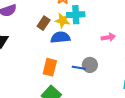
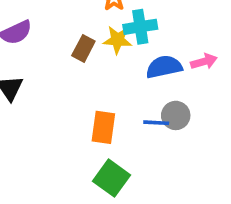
blue semicircle: (60, 37) -> (164, 67), moved

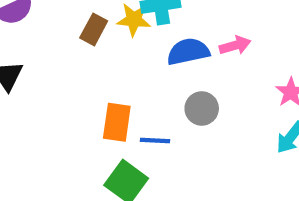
blue line: (156, 123) -> (155, 140), moved

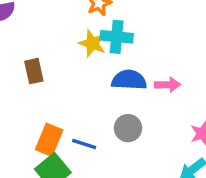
brown rectangle: (94, 29) -> (34, 71), moved, turned -55
orange rectangle: (117, 122) -> (49, 140), moved

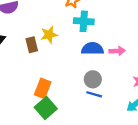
yellow star: (92, 43) -> (49, 35), moved, turned -30
blue line: (84, 144) -> (94, 94), moved

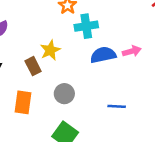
gray circle: (93, 79) -> (64, 94), moved
orange rectangle: (43, 88) -> (23, 102), moved

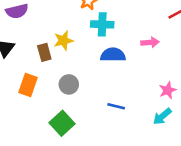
pink arrow: (132, 51) -> (150, 42), moved

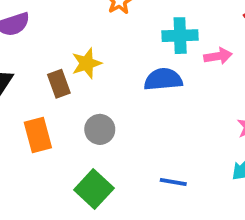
cyan cross: (102, 24) -> (180, 36), moved
orange rectangle: (28, 85) -> (38, 135), turned -30
blue line: (116, 106) -> (173, 182), moved

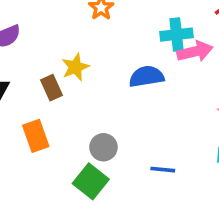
cyan cross: (180, 36) -> (177, 35), moved
pink arrow: (218, 56) -> (195, 51), size x1.4
gray circle: (100, 129) -> (103, 147), moved

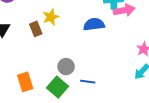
orange rectangle: (36, 136) -> (25, 82), moved
blue line: (163, 170) -> (88, 82), moved

